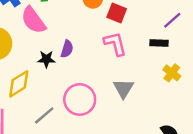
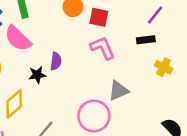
gray triangle: (124, 88) -> (118, 91), turned 45
pink circle: (80, 99) -> (94, 116), moved

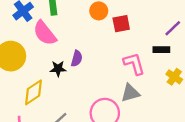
red square: (99, 17) -> (121, 24), turned -30
pink L-shape: (103, 48) -> (134, 64), moved

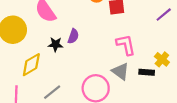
black rectangle: (161, 50) -> (147, 72), moved
gray triangle: (130, 93) -> (120, 71), turned 48

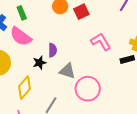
gray triangle: (120, 71) -> (67, 71), moved

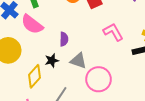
black star: (39, 63) -> (52, 60), moved

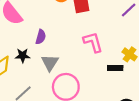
gray triangle: (78, 61) -> (50, 63), turned 30

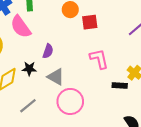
gray triangle: (50, 63) -> (56, 77), turned -36

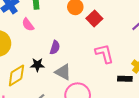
red square: (90, 22) -> (94, 19), turned -35
pink semicircle: (21, 27) -> (28, 25), size x0.6

